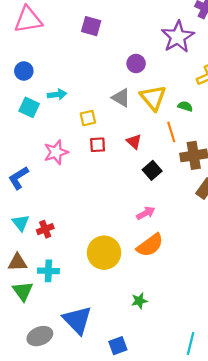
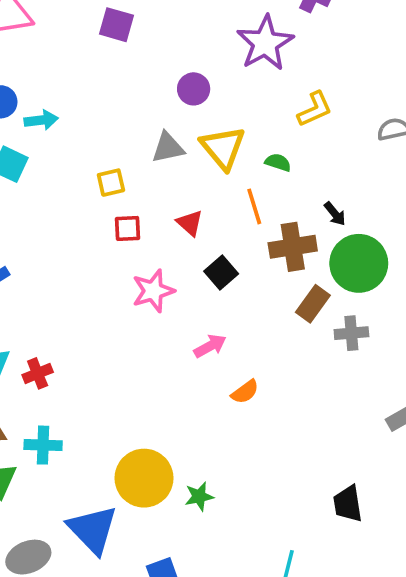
cyan arrow: (57, 95) -> (41, 120), moved
gray triangle: (121, 98) -> (168, 148), turned -42
pink star: (56, 152) -> (153, 291), moved
orange semicircle: (150, 245) -> (245, 392), moved, size x0.6
yellow circle: (104, 253) -> (144, 478), moved

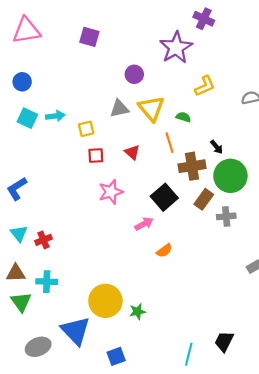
cyan arrow: (41, 120) -> (55, 116), moved
black square: (221, 273) -> (164, 197), moved, size x1.4
black trapezoid: (348, 504) -> (224, 341), moved, turned 35

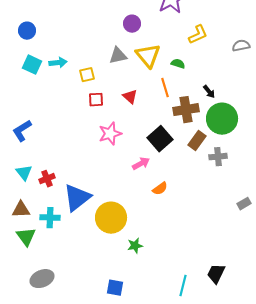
yellow circle: (105, 301) -> (111, 218), moved
blue triangle: (76, 331) -> (77, 198), moved, turned 36
blue square: (116, 356) -> (115, 288), turned 30

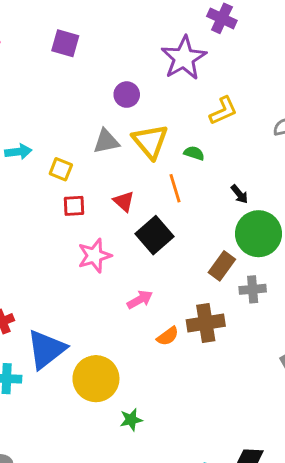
yellow square: (87, 75) -> (61, 169), turned 35
brown cross: (186, 110) -> (206, 323), moved
black square: (160, 139) -> (155, 235), moved

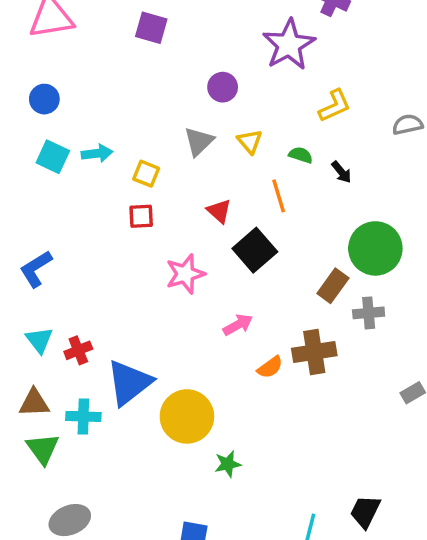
gray triangle: (106, 141) -> (199, 141), turned -32
yellow triangle: (150, 141) -> (250, 141), size x0.6
black arrow: (239, 194) -> (341, 172), moved
red square: (74, 206) -> (141, 216), moved

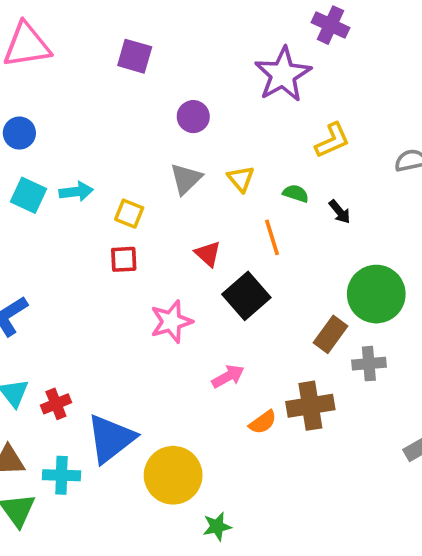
purple circle: (223, 87) -> (193, 117), moved

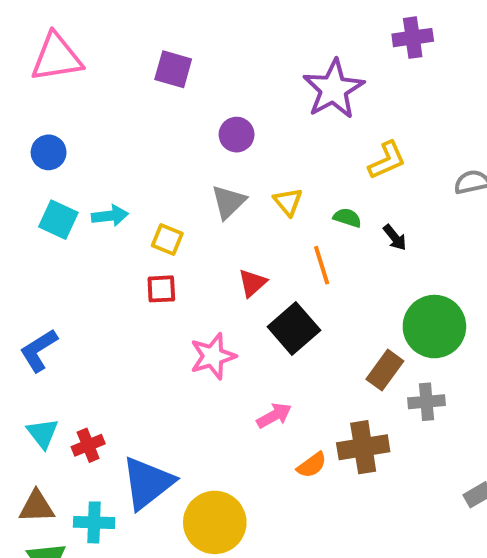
purple cross: (330, 25) -> (413, 38), moved, turned -33
red triangle: (208, 254) -> (252, 283), turned 36

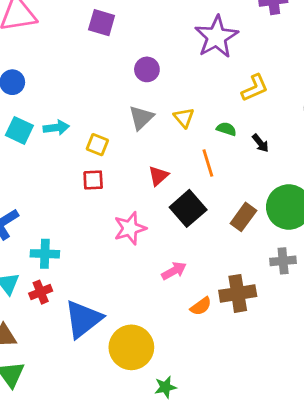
brown rectangle: (385, 370) -> (243, 217), moved
cyan cross: (94, 522) -> (45, 254), moved

